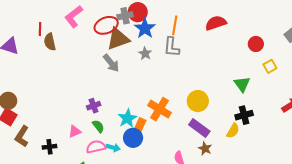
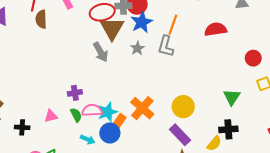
brown triangle: (118, 39) -> (112, 28), turned -50
pink semicircle: (96, 147) -> (92, 110), moved

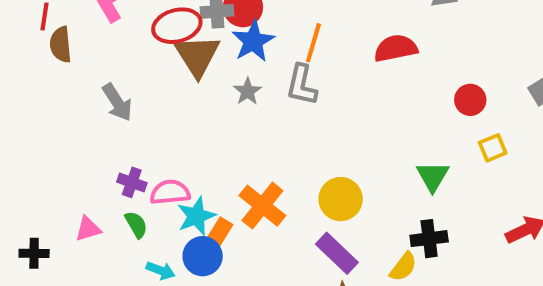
gray arrow: (101, 52) -> (117, 102), moved
purple cross: (75, 93) -> (132, 182), turned 32
pink semicircle: (92, 110) -> (170, 192), moved

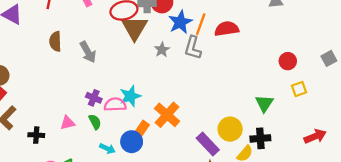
blue star: (253, 41) -> (180, 22), moved
brown semicircle: (61, 45) -> (55, 41), moved
red semicircle: (396, 48) -> (227, 29), moved
yellow circle: (341, 199) -> (230, 129), moved
cyan star: (196, 216) -> (130, 96), moved

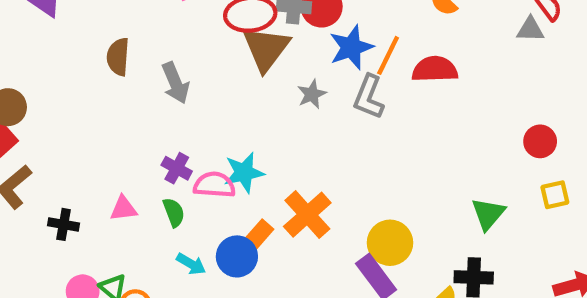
yellow circle: (230, 129) -> (390, 243), moved

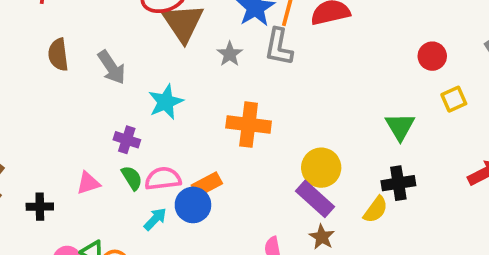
cyan star: (244, 173) -> (166, 102), moved
pink semicircle: (214, 185) -> (163, 179), moved
orange cross: (307, 215) -> (249, 125), moved, turned -30
orange rectangle: (257, 236) -> (207, 184), turned 32
cyan arrow: (191, 264) -> (155, 219), turned -65

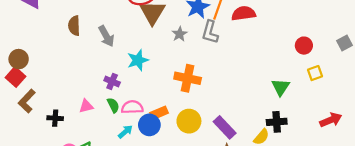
yellow circle: (321, 168) -> (189, 121), moved

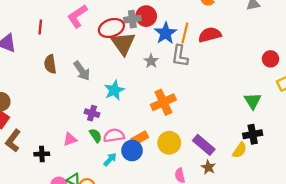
orange cross: (188, 78) -> (163, 102), turned -30

